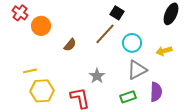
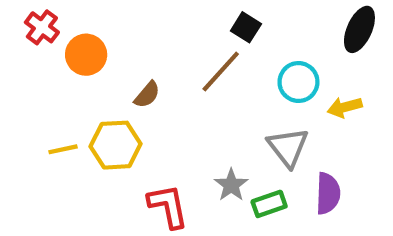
cyan circle: (132, 43) -> (298, 82), moved
gray triangle: (137, 70) -> (288, 147), turned -40
gray star: (97, 76) -> (231, 185), moved
yellow hexagon: (42, 91) -> (116, 145), moved

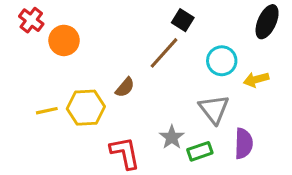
brown semicircle: (147, 95) -> (125, 87), moved

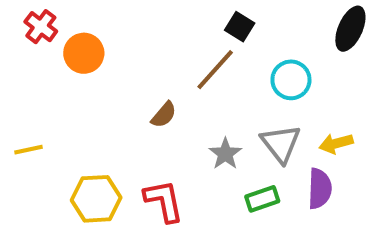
yellow arrow: (256, 80) -> (336, 143), moved
yellow hexagon: (86, 108) -> (96, 199), moved
yellow line: (47, 111) -> (28, 150), moved
gray star: (172, 137) -> (225, 154), moved

